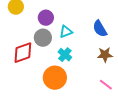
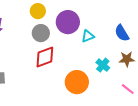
purple circle: (46, 18) -> (68, 22), size x1.5
gray circle: (43, 38) -> (41, 33), moved
cyan cross: (65, 55) -> (103, 65), moved

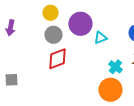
orange circle: (77, 82) -> (110, 90), moved

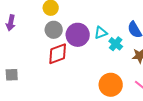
purple circle: (80, 24) -> (78, 35), moved
cyan cross: (115, 67) -> (116, 44), moved

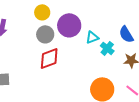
purple circle: (78, 35) -> (69, 25), moved

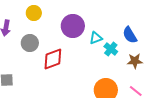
yellow circle: (42, 12) -> (34, 13), moved
gray circle: (45, 34) -> (30, 43), moved

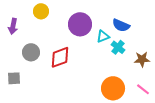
blue semicircle: (130, 35) -> (121, 25), moved, turned -36
gray circle: (30, 43) -> (31, 52), moved

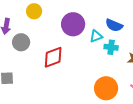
cyan cross: (118, 47) -> (111, 47), turned -32
gray circle: (31, 52) -> (21, 42), moved

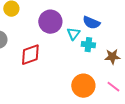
cyan triangle: (96, 36) -> (73, 34), turned -32

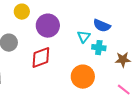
purple circle: (50, 22) -> (48, 26), moved
orange circle: (83, 86) -> (83, 77), moved

